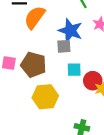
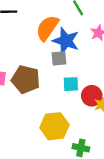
orange semicircle: (35, 17) -> (47, 28), moved
yellow hexagon: (45, 97) -> (54, 126), moved

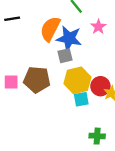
cyan square: (71, 84) -> (81, 99), moved
yellow hexagon: (54, 126) -> (77, 80), moved

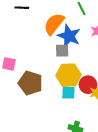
brown pentagon: (37, 80) -> (30, 83), moved

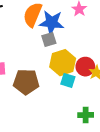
cyan square: (68, 93) -> (68, 80), turned 32

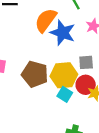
gray square: (49, 40) -> (86, 62), moved
brown pentagon: (26, 82) -> (35, 74), moved

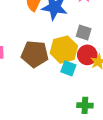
gray square: (86, 62) -> (84, 33), turned 32

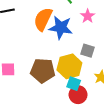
red circle: (87, 55) -> (78, 95), moved

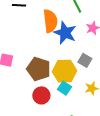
orange semicircle: (43, 19) -> (50, 21), turned 135
red circle: (78, 95) -> (41, 95), moved

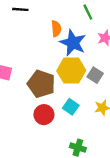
orange semicircle: (50, 21) -> (56, 29), size x0.6
yellow hexagon: (64, 71) -> (71, 71), moved

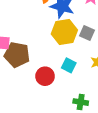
brown pentagon: (41, 84) -> (17, 55), moved

